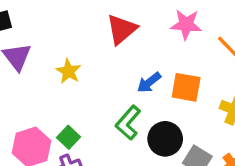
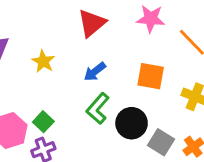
blue arrow: (149, 82) -> (95, 72), moved

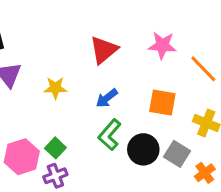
yellow star: (43, 61) -> (55, 88), turned -30
gray square: (161, 142) -> (177, 154), moved

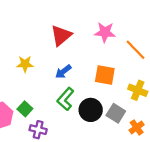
purple cross: (55, 176) -> (38, 130), moved, turned 35

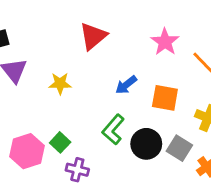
pink star: (105, 32) -> (165, 42), turned 30
red triangle: (61, 36) -> (93, 36), moved
blue arrow: (63, 72) -> (126, 85), moved

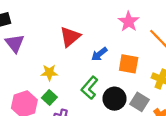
red triangle: (93, 36) -> (70, 37), moved
yellow star: (60, 84) -> (49, 73), moved

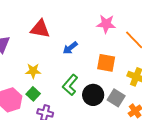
pink star: (129, 22) -> (106, 24), turned -30
red triangle: (70, 37) -> (40, 29), moved, turned 50
blue arrow: (99, 54) -> (70, 48), moved

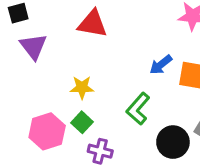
blue arrow: (70, 48) -> (161, 65), moved
black circle: (93, 95) -> (173, 142), moved

